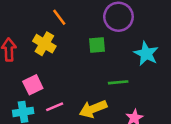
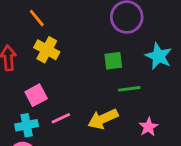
orange line: (59, 17) -> (37, 18), moved
green square: (97, 45) -> (113, 61), moved

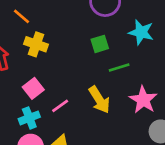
yellow arrow: (103, 119) -> (99, 100), turned -88
pink star: (149, 127) -> (143, 100), size x1.5

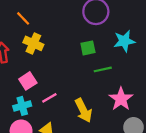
cyan star: (141, 32) -> (124, 41), turned -30
yellow arrow: (99, 100) -> (83, 110), moved

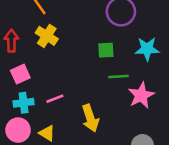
pink square: (28, 81) -> (20, 74), moved
pink star: (121, 99) -> (141, 95), moved

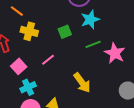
cyan star: (147, 49) -> (90, 20), moved
green square: (106, 50) -> (65, 32), moved
pink line: (55, 99) -> (48, 60), moved

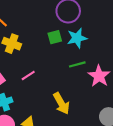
green square: (65, 32) -> (55, 37), moved

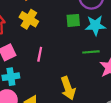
pink line: (28, 75) -> (40, 54), turned -56

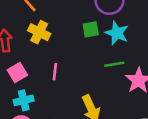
cyan star: (95, 25) -> (117, 33), turned 30

